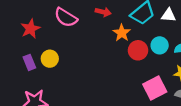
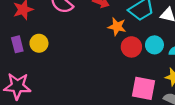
orange star: (122, 33) -> (117, 27), turned -30
pink square: (155, 88) -> (144, 88), turned 30

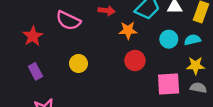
yellow circle: (39, 43) -> (78, 63), moved
red circle: (131, 47) -> (135, 61), moved

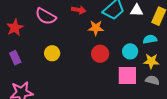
cyan circle: (169, 39) -> (130, 51), moved

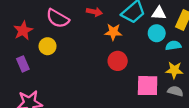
cyan circle: (130, 51) -> (157, 33), moved
yellow circle: (52, 53) -> (48, 46), moved

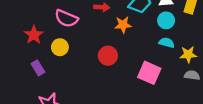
cyan semicircle: (173, 46) -> (167, 43), moved, turned 32
red circle: (118, 61) -> (108, 56), moved
pink square: (148, 86) -> (149, 73), moved, turned 30

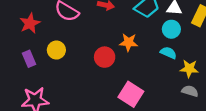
orange star: (123, 25) -> (129, 42), moved
yellow circle: (60, 47) -> (56, 50), moved
pink square: (149, 73) -> (131, 94), moved

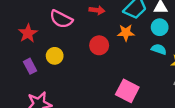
orange star: (129, 42) -> (126, 33), moved
red circle: (105, 57) -> (99, 45), moved

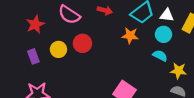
red circle: (99, 45) -> (82, 43), moved

